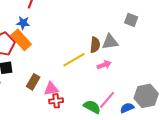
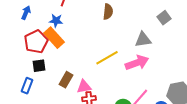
gray square: (131, 20) -> (164, 18), turned 32
brown semicircle: (95, 45) -> (108, 12), moved
pink arrow: (104, 65) -> (137, 63), size x1.6

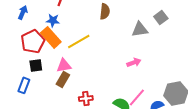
gray triangle: (143, 40) -> (140, 29), moved
yellow line: (107, 58) -> (79, 41), moved
pink arrow: (137, 63) -> (134, 62), size x0.6
pink triangle: (84, 87) -> (64, 65), moved

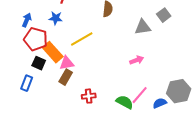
blue arrow: (23, 12) -> (27, 20), moved
orange rectangle: (51, 37) -> (53, 52), moved
red pentagon: (33, 41) -> (36, 39), turned -30
black square: (36, 65) -> (39, 63), turned 32

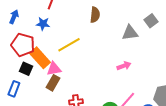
blue arrow: (27, 20) -> (14, 17), moved

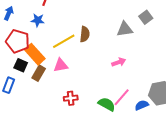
brown semicircle: (95, 15) -> (85, 34), moved
pink triangle: (54, 69) -> (61, 65), moved
brown rectangle: (53, 83) -> (39, 73), moved

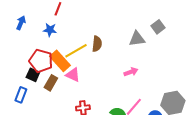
red pentagon: (18, 41) -> (41, 61), moved
orange rectangle: (35, 54) -> (60, 61), moved
pink triangle: (61, 65) -> (73, 75), turned 35

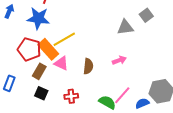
blue star: (50, 30) -> (38, 18), size x1.6
brown semicircle: (97, 44) -> (88, 66), moved
black square: (33, 75) -> (41, 93), moved

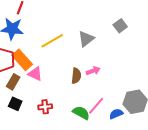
gray triangle: (125, 27) -> (86, 39), moved, turned -30
yellow line: (64, 39) -> (52, 41), moved
brown semicircle: (88, 66) -> (76, 76), moved

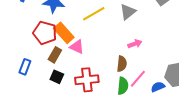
brown semicircle: (76, 76) -> (122, 64), moved
red cross: (45, 107) -> (87, 80), size x1.6
green semicircle: (81, 113) -> (123, 86), turned 66

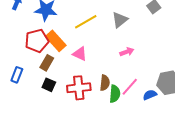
red pentagon: (45, 33) -> (37, 41), turned -30
pink triangle: (77, 47) -> (80, 54), moved
brown semicircle: (122, 64) -> (105, 83), moved

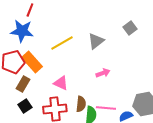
pink triangle: (80, 54) -> (61, 83), moved
black square: (49, 85) -> (25, 106), turned 32
pink line: (130, 87) -> (106, 108), turned 54

